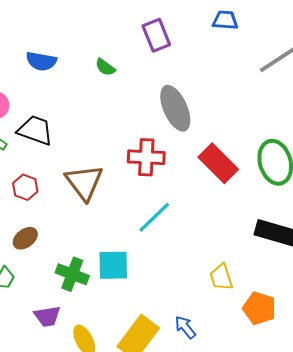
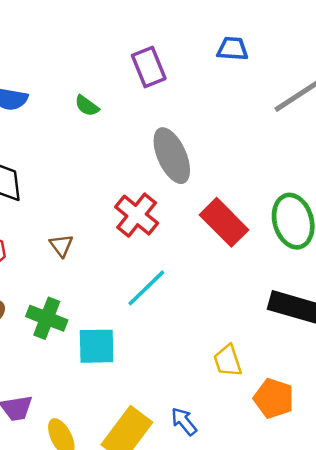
red cross: (146, 157) -> (137, 215), turned 36
brown triangle: (84, 182) -> (61, 245), size x0.5
green cross: (72, 274) -> (47, 318), moved

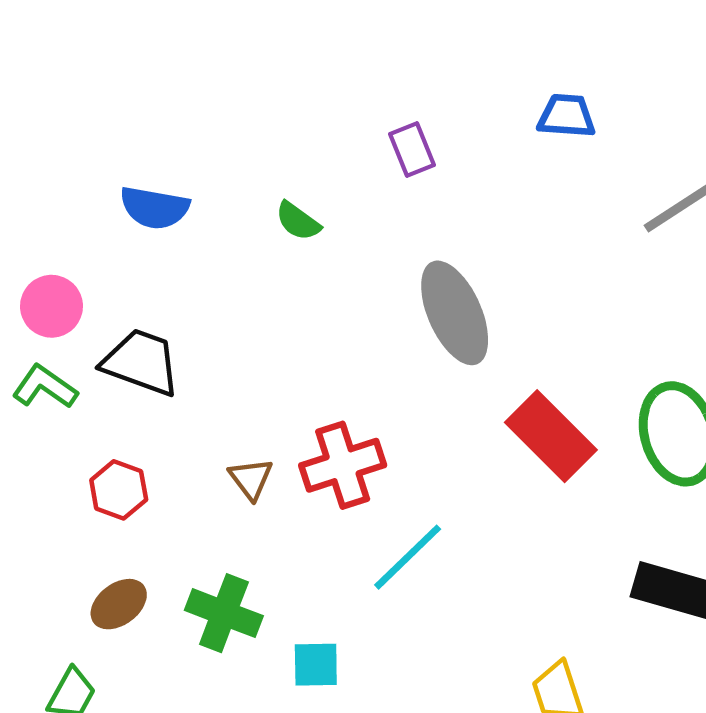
purple rectangle: (149, 67) -> (412, 149), size x0.7
red cross: (137, 215) -> (343, 465), moved, turned 33
cyan square: (97, 346) -> (316, 665), size x0.7

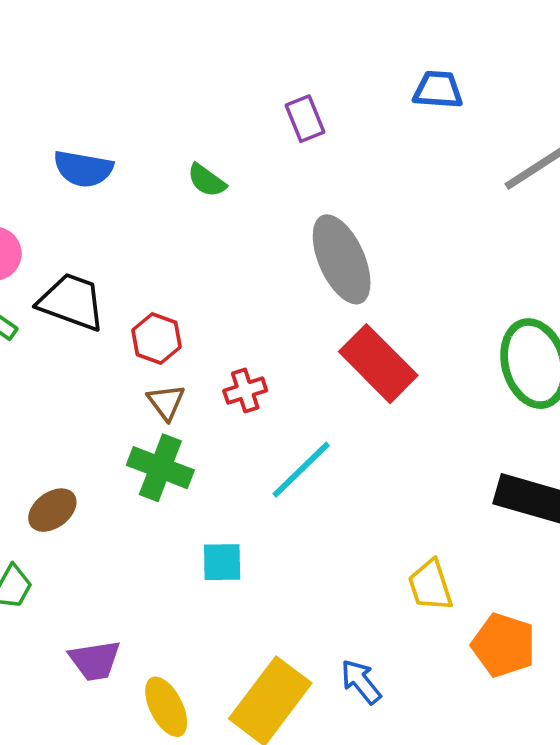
red rectangle: (551, 436) -> (378, 364), moved
red cross: (343, 465) -> (245, 391), size x0.6
red hexagon: (119, 490) -> (156, 338), moved
green cross: (224, 613) -> (160, 468), moved

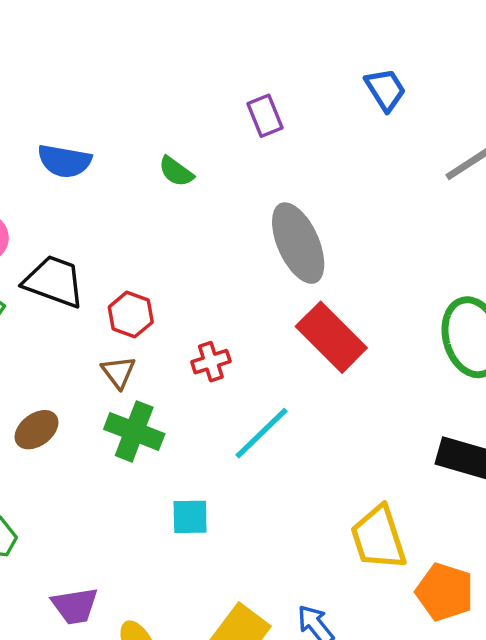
blue trapezoid: (438, 90) -> (385, 90), turned 54
brown triangle: (166, 402) -> (118, 372), moved
brown ellipse: (52, 510) -> (37, 430), moved
yellow trapezoid: (430, 585) -> (378, 538), size x1.4

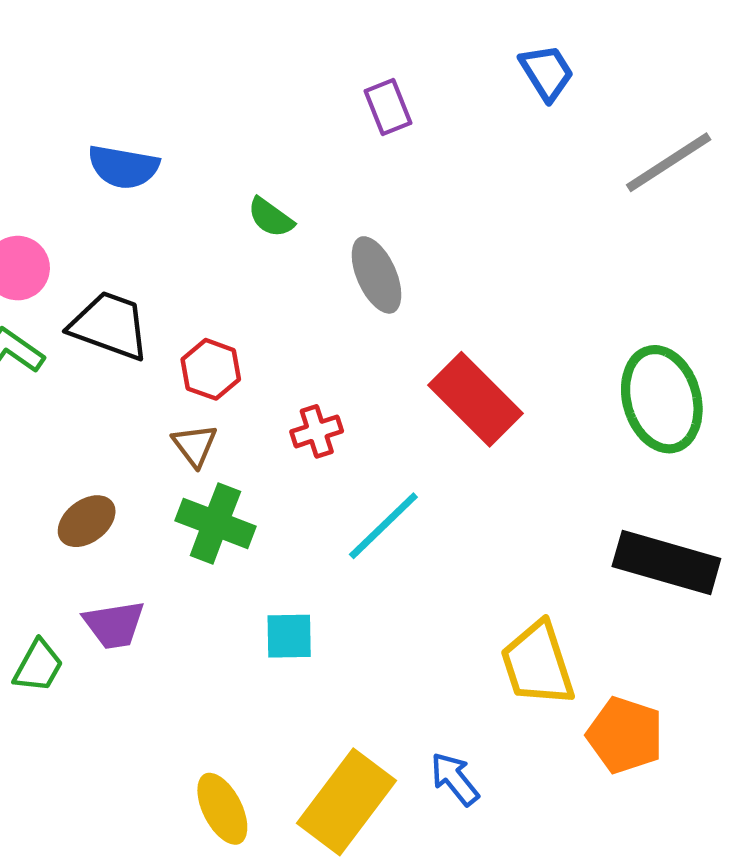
green semicircle: (176, 172) -> (271, 217), moved
gray ellipse: (298, 243) -> (376, 275), moved, size x0.7
purple trapezoid: (75, 606) -> (114, 625), moved

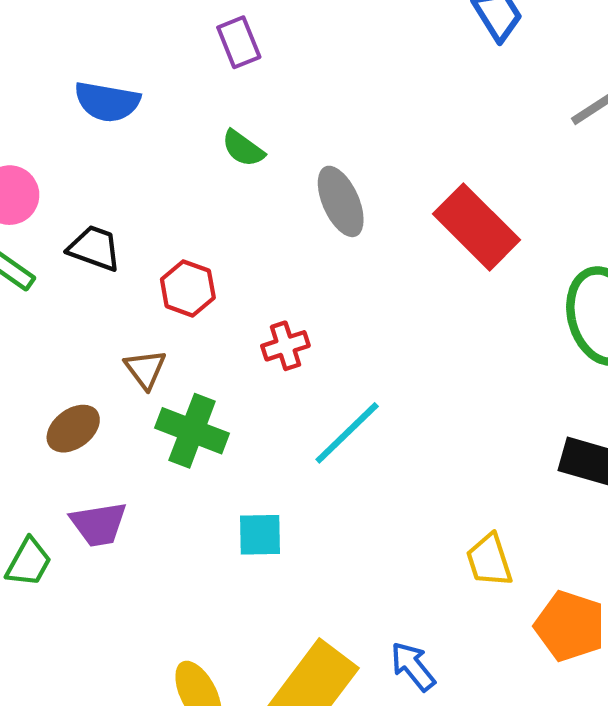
purple rectangle: (388, 107) -> (239, 42), moved
black trapezoid: (110, 326) -> (94, 248), size x0.7
red rectangle: (475, 399) -> (477, 227), moved
brown triangle: (195, 445) -> (145, 369), moved
yellow trapezoid: (538, 664) -> (489, 560), size x0.7

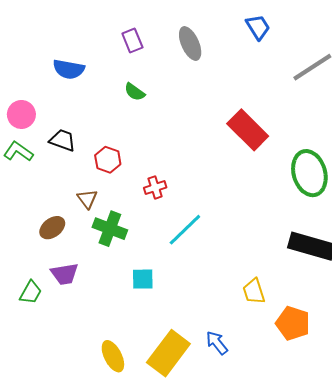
gray ellipse: (341, 201) -> (190, 44), moved

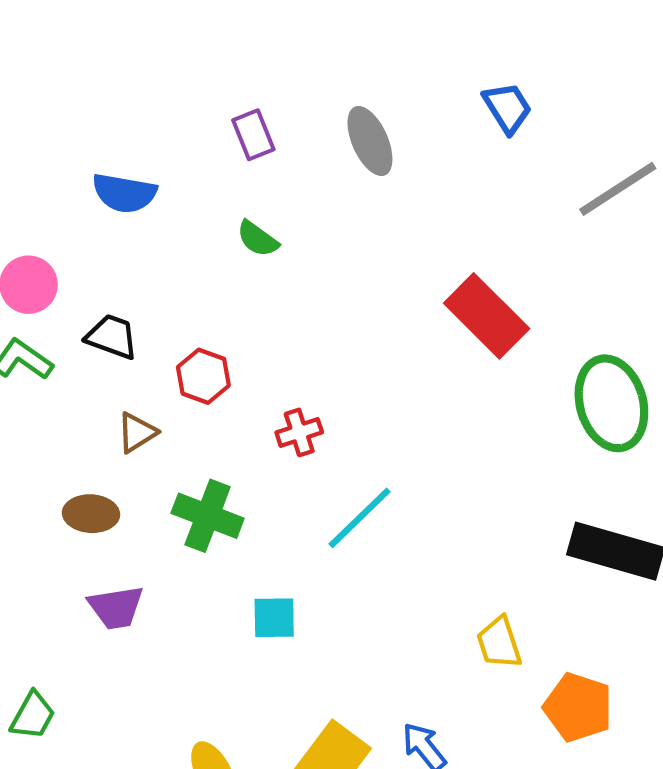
brown triangle: (87, 199) -> (137, 432), moved, turned 35
brown ellipse: (52, 228) -> (91, 514), turned 40
green trapezoid: (31, 292) -> (33, 716), moved

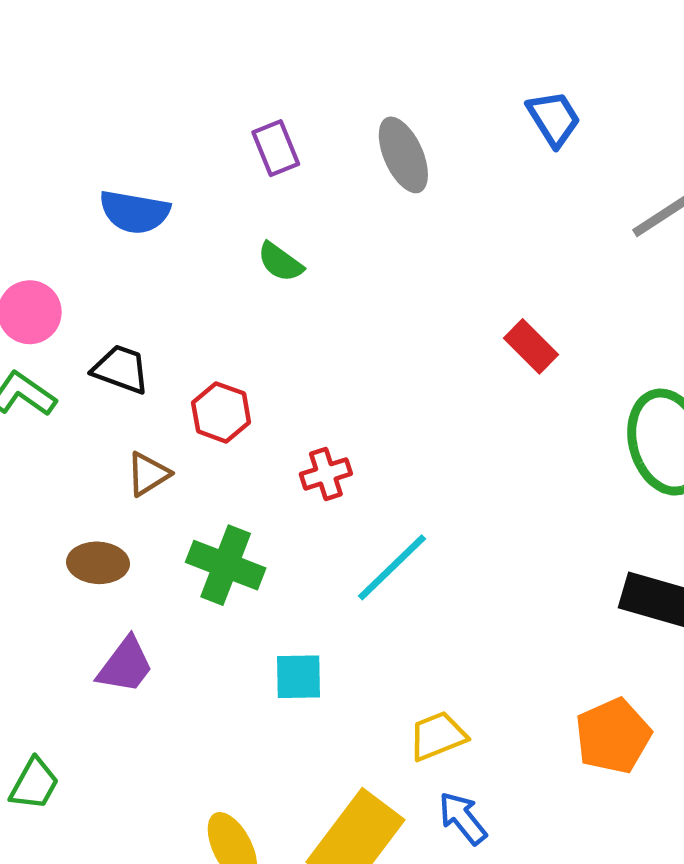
red rectangle: (487, 316) -> (531, 346), size x0.6
purple trapezoid: (116, 607) -> (125, 665), turned -44
yellow trapezoid: (499, 643) -> (438, 736), moved, turned 86
orange pentagon: (578, 707) -> (613, 736), moved, turned 30

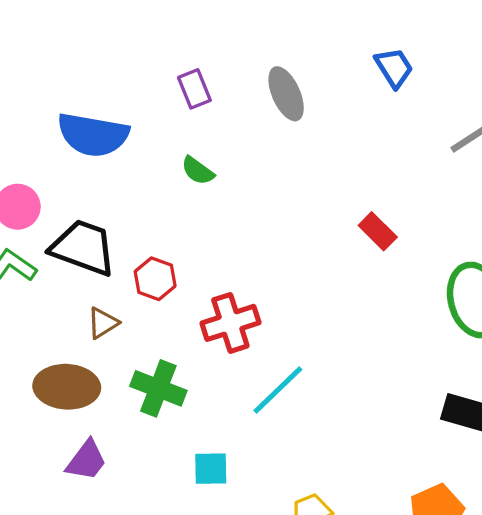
blue semicircle: (134, 212) -> (93, 135), size x1.4
black trapezoid: (121, 369) -> (83, 248), size x1.6
red cross: (326, 474) -> (230, 323), size x1.6
brown ellipse: (98, 563) -> (67, 387), size x1.5

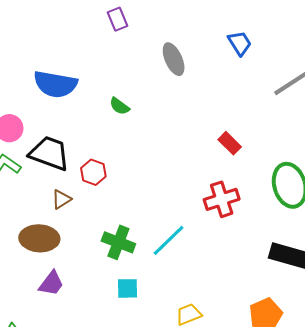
purple rectangle: (194, 89) -> (117, 19), moved
red cross: (230, 323) -> (222, 199), moved
green cross: (158, 388) -> (118, 242), moved

